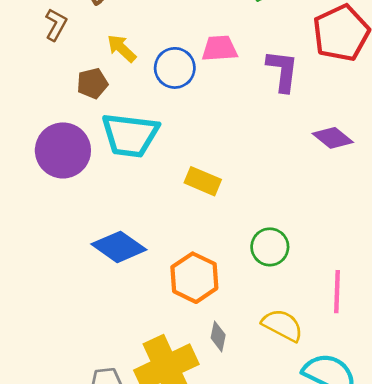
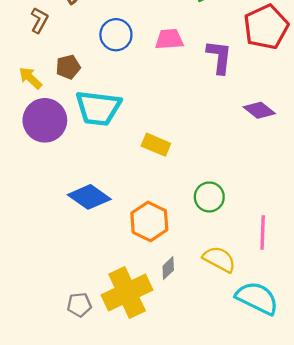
yellow arrow: (122, 48) -> (30, 78), moved
blue circle: (175, 68) -> (116, 35), moved
gray diamond: (218, 336) -> (168, 268), turned 35

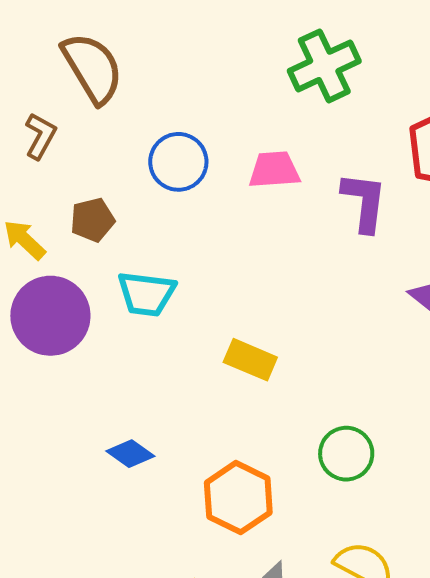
cyan trapezoid: (98, 108) -> (146, 294), size x0.7
blue diamond: (89, 197) -> (130, 454), size x0.6

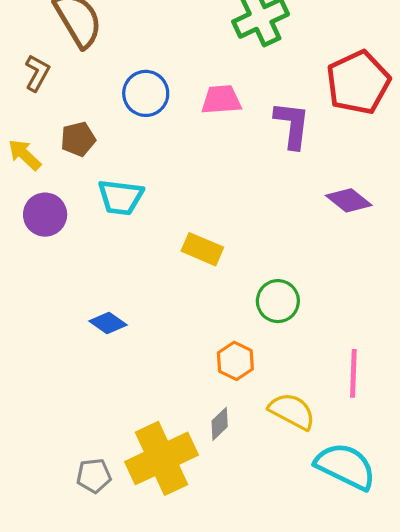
purple circle: (50, 316) -> (45, 215), size x0.7
green circle: (346, 454) -> (278, 301), moved
orange hexagon: (238, 498) -> (235, 361), moved, size x0.7

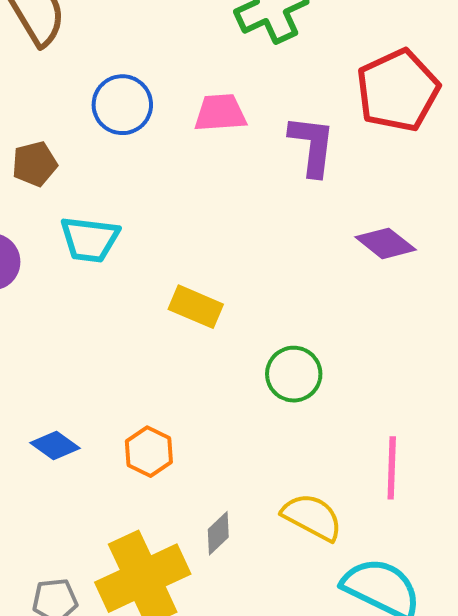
blue diamond: (108, 323) -> (55, 445), moved
orange hexagon: (235, 361) -> (149, 452), moved

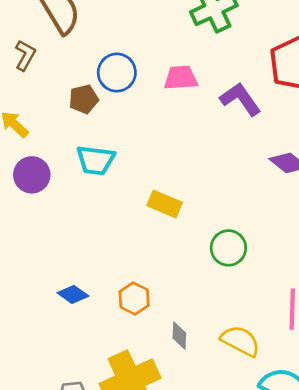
purple L-shape: (312, 145) -> (240, 99), turned -42
brown pentagon: (35, 164) -> (84, 99), moved
gray diamond: (218, 533) -> (179, 336), moved, turned -44

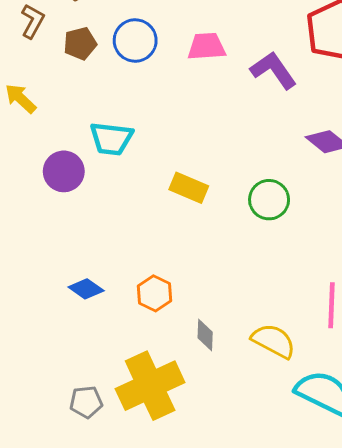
brown pentagon: (84, 99) -> (80, 43), moved
purple circle: (32, 175) -> (64, 171), moved
green circle: (228, 248) -> (269, 200), moved

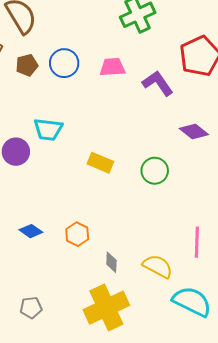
yellow cross: (150, 386) -> (106, 308), moved

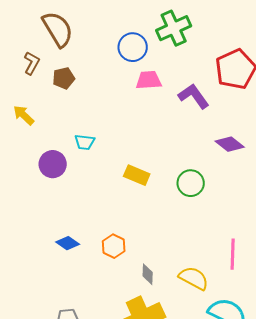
blue circle: (64, 63) -> (133, 47), moved
cyan trapezoid: (48, 129) -> (85, 142), size x0.7

